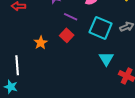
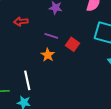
purple line: (71, 17) -> (51, 36), moved

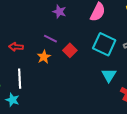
red arrow: (21, 22) -> (16, 47), moved

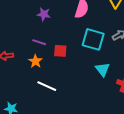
red square: (70, 50) -> (60, 51), turned -32
white line: (20, 79) -> (47, 86), moved, turned -54

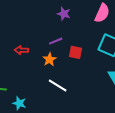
purple line: (39, 42) -> (56, 41), turned -48

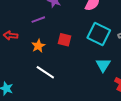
purple line: (56, 41) -> (38, 20), moved

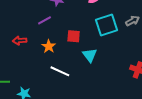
cyan square: (99, 34) -> (107, 25), turned -35
cyan triangle: (103, 65) -> (90, 55), moved

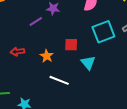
purple line: (44, 20) -> (36, 22), moved

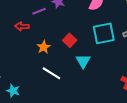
red square: (71, 45) -> (70, 40), turned 32
red arrow: (17, 52) -> (22, 26), moved

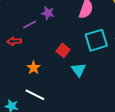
orange star: (44, 47) -> (34, 68), moved
white line: (51, 73) -> (35, 95), moved

